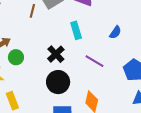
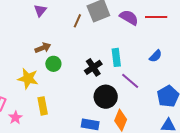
cyan rectangle: (76, 30) -> (116, 57), moved
black circle: (58, 82) -> (106, 97), moved

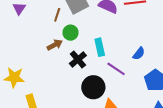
brown arrow: (43, 48) -> (55, 45), moved
blue semicircle: (156, 56) -> (139, 54), moved
green circle: (53, 64) -> (71, 33), moved

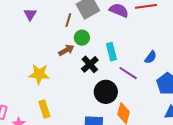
yellow star: (14, 77) -> (39, 74), moved

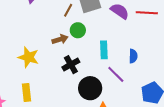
blue semicircle: (151, 57) -> (133, 56), moved, turned -48
black cross: (90, 64) -> (71, 65), moved

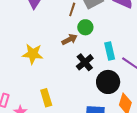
cyan rectangle: (104, 50) -> (110, 51), moved
yellow star: (28, 57) -> (33, 54), moved

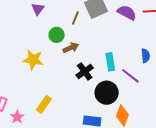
green circle: (85, 27) -> (57, 35), moved
yellow rectangle: (46, 98) -> (44, 104), turned 48

